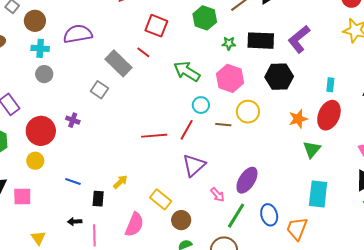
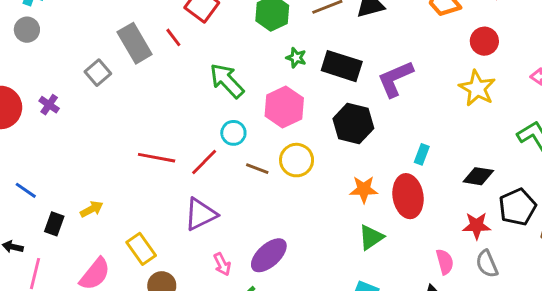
red ellipse: (329, 115) -> (408, 196), turned -48

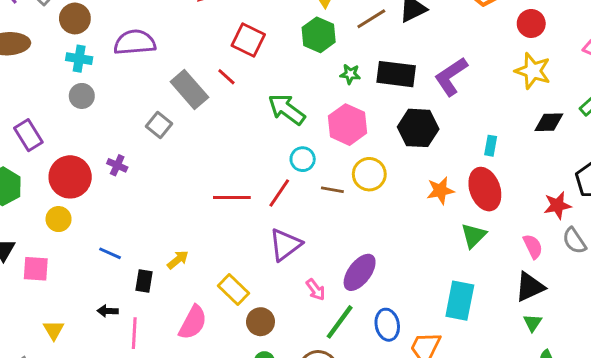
black diamond: (478, 176) -> (549, 122), moved
green triangle: (371, 237) -> (473, 235), moved

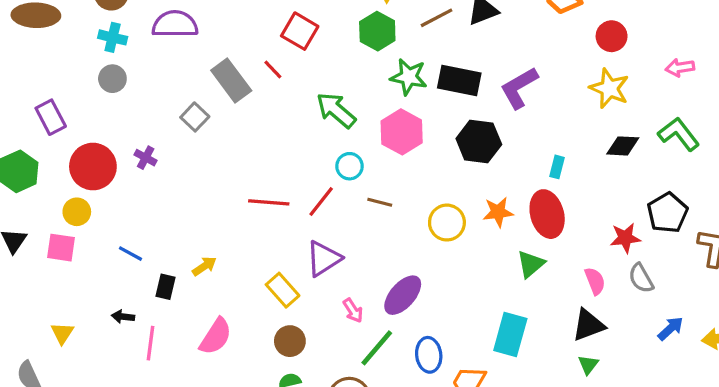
green star: (350, 74) -> (409, 77), size x1.6
yellow circle: (369, 174) -> (447, 223), moved
pink square: (36, 269) -> (61, 248), moved
yellow rectangle: (234, 289) -> (283, 290), moved

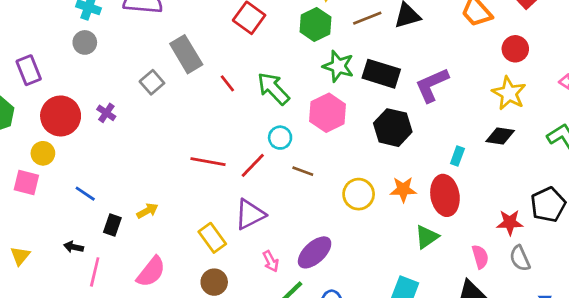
red line: (273, 70) -> (227, 83), moved
black diamond: (623, 146) -> (500, 136), moved

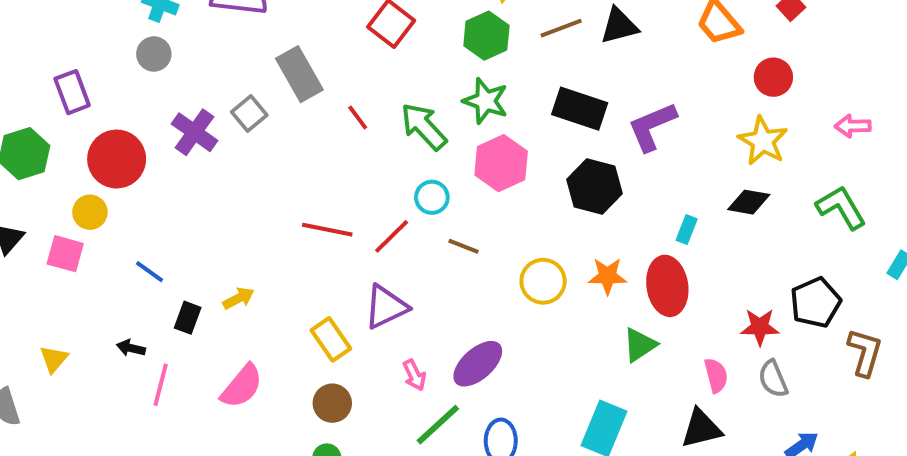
green star: (338, 66) -> (486, 101), moved
purple cross: (106, 113) -> (195, 132), moved, size x1.6

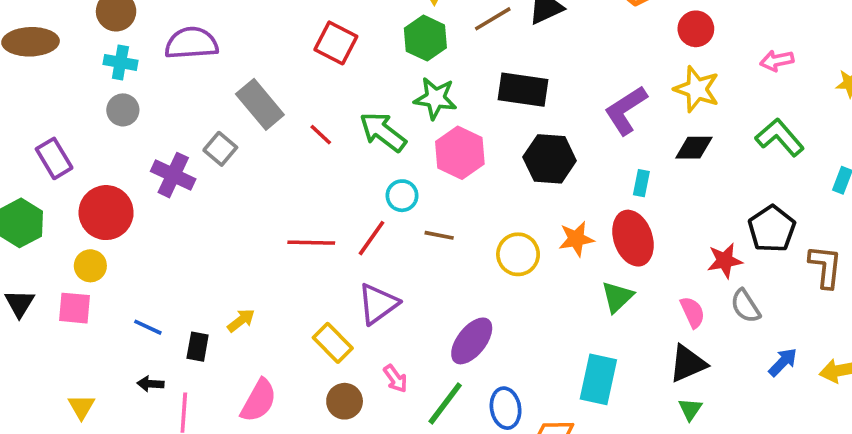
purple L-shape: (652, 127) -> (626, 110), moved
blue line: (150, 272) -> (148, 327), moved
pink arrow: (414, 375) -> (395, 379), moved

